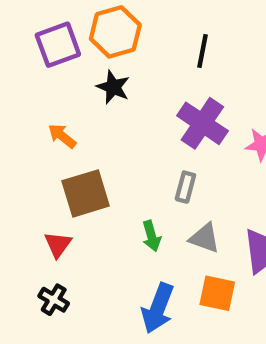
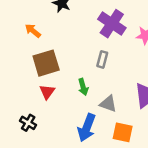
gray triangle: (205, 238) -> (108, 104), moved
red triangle: (58, 244) -> (47, 92), moved
orange square: (217, 293) -> (123, 132), moved

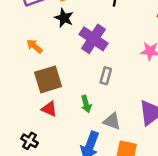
purple cross: (112, 24) -> (93, 39), moved
red triangle: (47, 92) -> (49, 109), turned -42

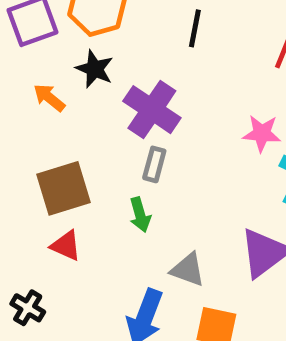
orange arrow: (35, 46) -> (49, 98), moved
gray rectangle: (106, 76) -> (154, 164), moved
green arrow: (86, 104) -> (140, 215), moved

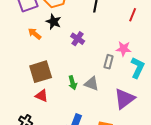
purple cross: (152, 110) -> (78, 39), size x0.6
gray rectangle: (154, 164) -> (109, 62), moved
gray triangle: (188, 270) -> (92, 84), moved

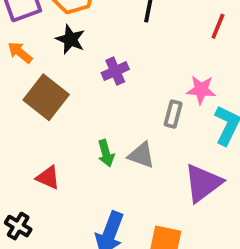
orange arrow: (35, 34) -> (20, 52), moved
purple cross: (78, 39) -> (115, 71), turned 32
brown square: (41, 72) -> (46, 97), moved, turned -35

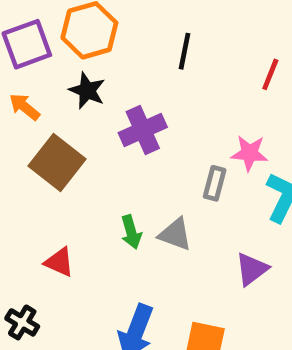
purple cross: (115, 71) -> (143, 130), size x1.4
purple triangle: (203, 183) -> (252, 269), size x0.7

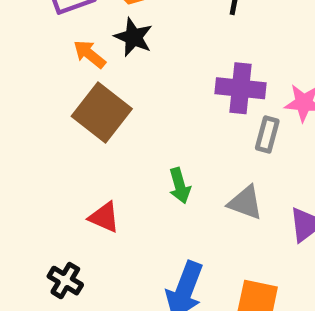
orange arrow: (25, 107) -> (90, 54), moved
purple cross: (143, 130) -> (241, 88), moved, turned 30
gray triangle: (175, 234) -> (245, 203), moved

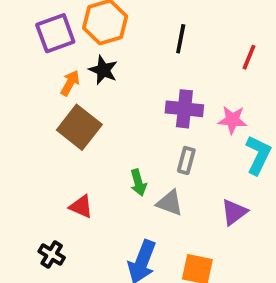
orange arrow: (90, 54) -> (70, 83), turned 80
gray rectangle: (267, 134) -> (186, 160), moved
gray triangle: (245, 203) -> (170, 203), moved

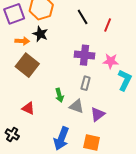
black line: (181, 39) -> (83, 17), turned -42
red line: (249, 57) -> (108, 25), moved
orange arrow: (70, 83) -> (22, 41), turned 64
purple triangle: (234, 212) -> (98, 114), moved

